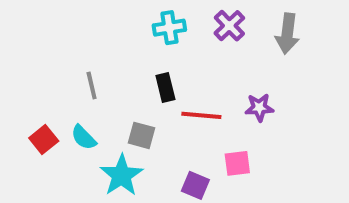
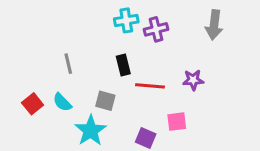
purple cross: (229, 26) -> (156, 29), moved, turned 30

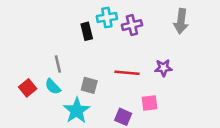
gray line: (68, 64) -> (58, 64), moved
black rectangle: (123, 65) -> (87, 31), moved

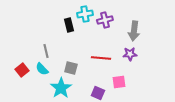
gray arrow: (181, 21) -> (134, 31), moved

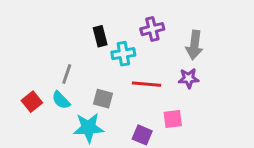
cyan cross: (85, 14) -> (123, 54), moved
gray line: (46, 51) -> (67, 74), turned 32
cyan star: (61, 88) -> (89, 128), turned 30

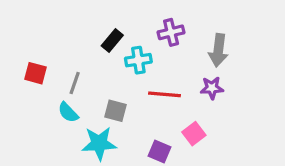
black rectangle: (100, 36) -> (112, 41), turned 54
red square: (32, 102) -> (35, 73), moved, turned -36
pink square: (173, 119) -> (194, 134), turned -30

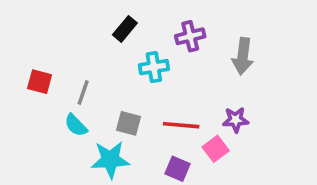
black rectangle: (112, 41) -> (125, 29), moved
purple star: (212, 88) -> (236, 120), moved
red line: (164, 94) -> (181, 125), moved

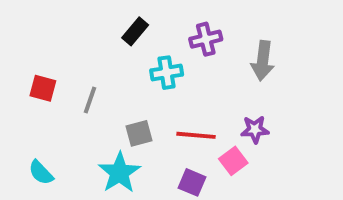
gray square: (128, 123) -> (139, 133), turned -30
cyan semicircle: (76, 125) -> (41, 173), moved
cyan star: (110, 160) -> (119, 173), turned -30

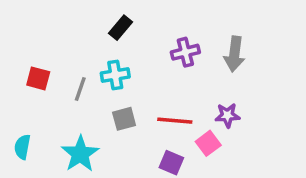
purple cross: (206, 39) -> (185, 52), moved
cyan cross: (167, 73) -> (115, 75), moved
cyan semicircle: (41, 173) -> (22, 147), moved, turned 55
cyan star: (119, 173) -> (80, 154), moved

